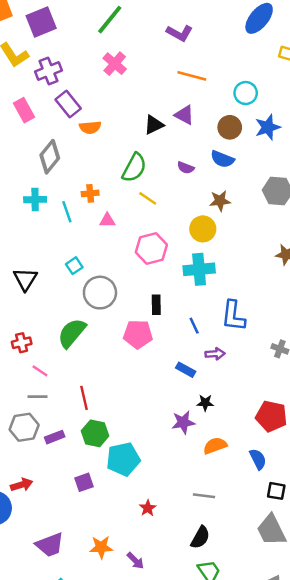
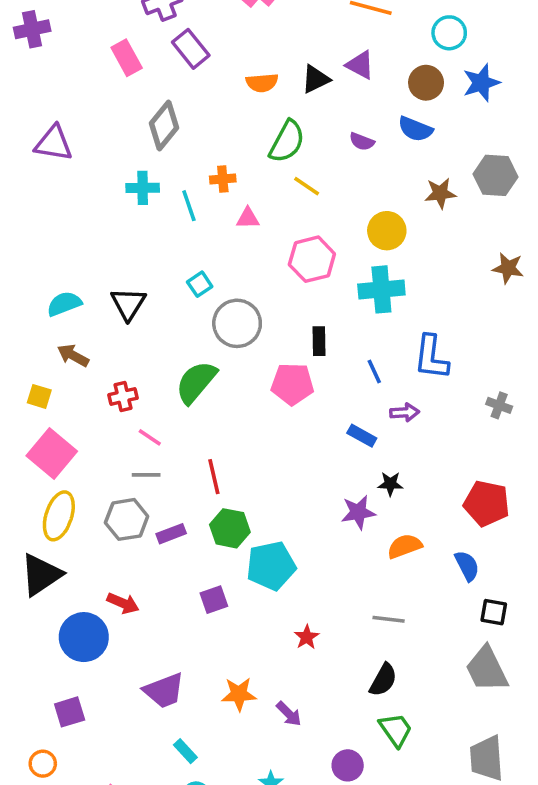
orange semicircle: (90, 127) -> (262, 83), moved
brown star: (220, 201) -> (440, 193), moved
red arrow: (22, 485) -> (123, 603), turned 40

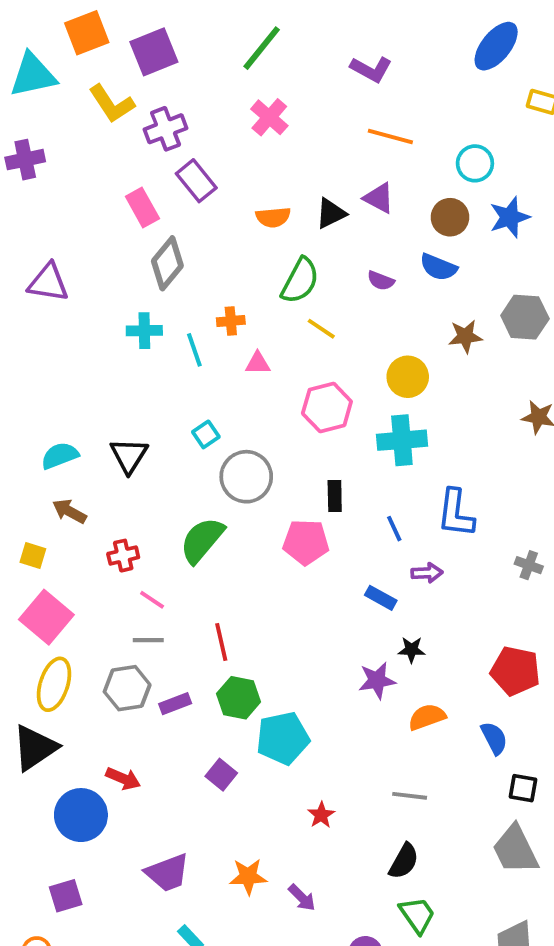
pink rectangle: (127, 58) -> (142, 208), moved
purple square: (214, 600) -> (221, 775), turned -32

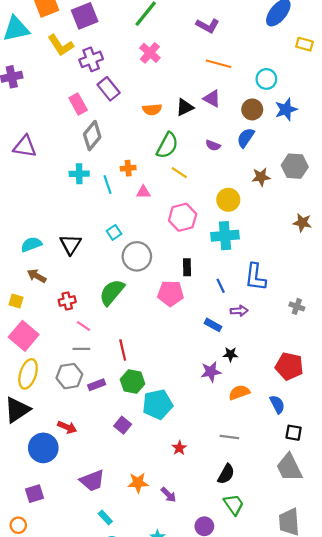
blue semicircle: (438, 267) -> (246, 138), turned 102

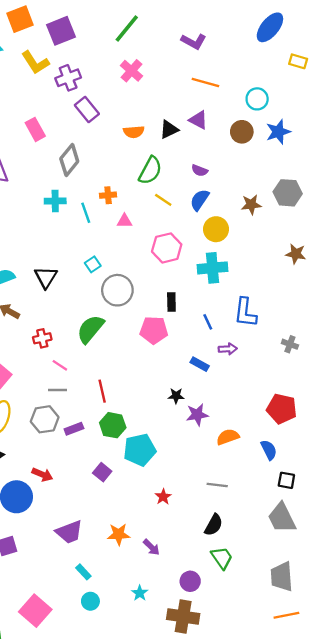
pink rectangle: (78, 104) -> (35, 129), moved
blue semicircle: (246, 138) -> (200, 200), moved
black star: (230, 354) -> (176, 396), moved

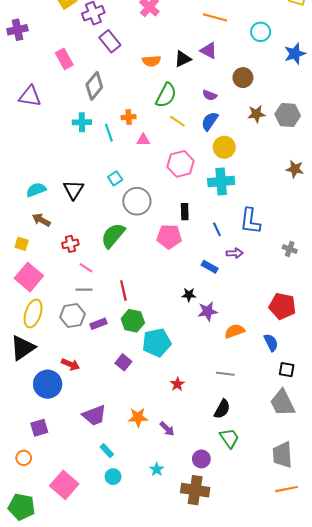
brown circle: (242, 132) -> (243, 78), moved
blue star: (278, 132) -> (295, 54), moved
brown star: (251, 205) -> (256, 114), moved

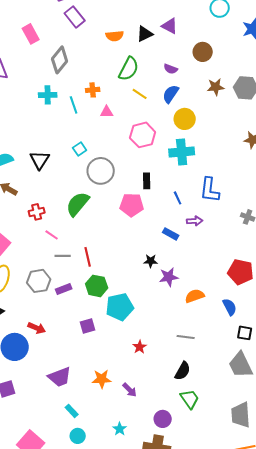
gray line: (84, 290) -> (63, 256), moved
purple square: (123, 362) -> (88, 326), turned 35

